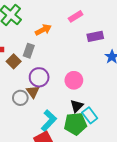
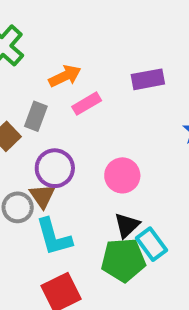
pink rectangle: (76, 16) -> (87, 104), moved
purple rectangle: (95, 36) -> (148, 79), moved
cyan L-shape: (49, 121) -> (54, 237), moved, turned 120

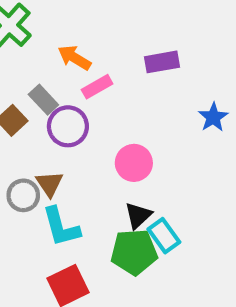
orange arrow: (65, 76) -> (74, 58), turned -124
gray rectangle: (36, 116) -> (43, 100), turned -64
purple circle: (55, 168) -> (68, 126), moved

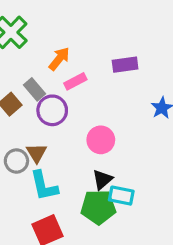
orange arrow: (74, 58) -> (59, 59), turned 95
cyan rectangle: (164, 236) -> (121, 196), turned -45

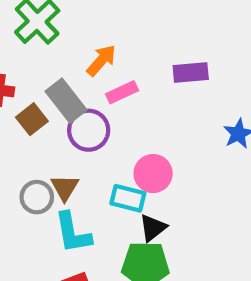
gray rectangle: (35, 89) -> (66, 101), size x1.4
cyan rectangle: (121, 196) -> (128, 198), moved

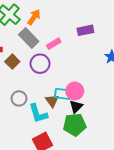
orange arrow: (101, 60) -> (34, 17), moved
gray rectangle: (66, 101) -> (29, 38), moved
pink circle: (153, 174) -> (75, 91), moved
brown triangle: (65, 187) -> (52, 101), moved

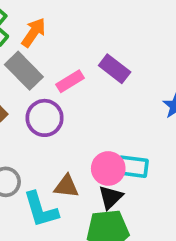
purple rectangle: (85, 30) -> (115, 69), moved, turned 49
cyan rectangle: (63, 94) -> (133, 167), moved
brown triangle: (52, 101) -> (66, 186), turned -48

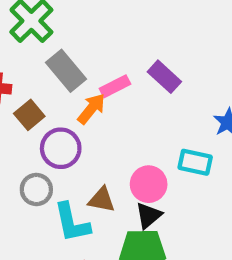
orange arrow: (34, 32) -> (91, 109), moved
purple circle: (45, 118) -> (61, 148), moved
cyan rectangle: (133, 167) -> (195, 162), moved

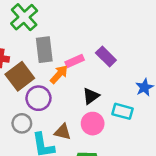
gray rectangle: (66, 71) -> (44, 50), turned 30
brown square: (29, 115) -> (20, 76), size x1.5
black triangle: (149, 215) -> (91, 96), moved

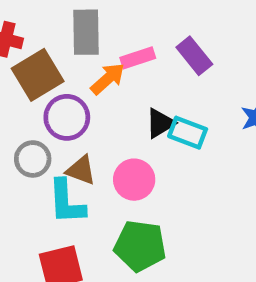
cyan rectangle: (123, 111) -> (188, 133), moved
pink circle: (93, 124) -> (134, 180), moved
brown triangle: (63, 132) -> (81, 170), moved

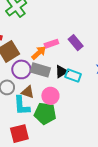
gray rectangle: (86, 32) -> (40, 70), moved, turned -72
green pentagon: (140, 246) -> (45, 113), moved

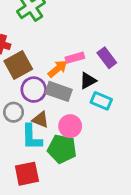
black triangle: (61, 72) -> (88, 81), moved

